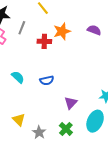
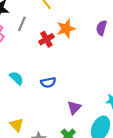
purple semicircle: (94, 30) -> (101, 28), turned -96
red cross: (44, 41) -> (46, 39), turned -32

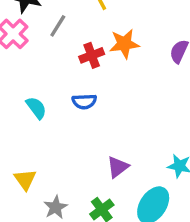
blue semicircle: (48, 82) -> (84, 102), moved

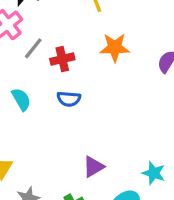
gray line: (58, 26) -> (33, 48), moved
red cross: (92, 55) -> (62, 59), moved

